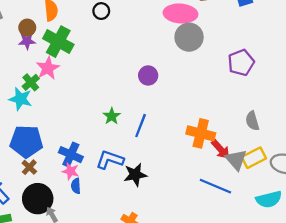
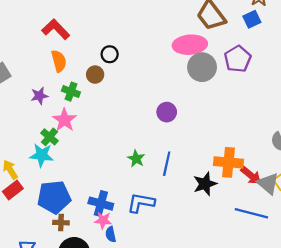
brown circle: (27, 28) -> (95, 75), moved
green cross: (58, 42) -> (71, 92), size x0.6
purple pentagon: (241, 63) -> (238, 59), moved
brown cross: (29, 167) -> (61, 223), turned -32
black star: (135, 175) -> (205, 184), moved

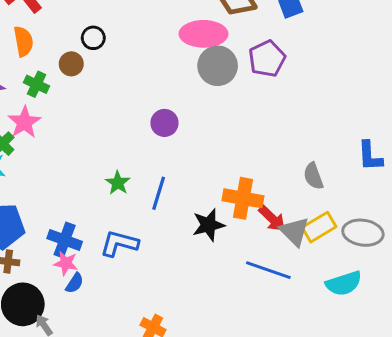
blue semicircle: (111, 234) -> (75, 283), turned -140

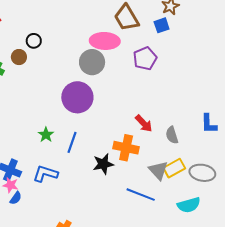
gray circle: (218, 66) -> (92, 62), moved
purple circle: (164, 123) -> (77, 97), size x1.8
red arrow: (272, 219) -> (144, 123), moved

